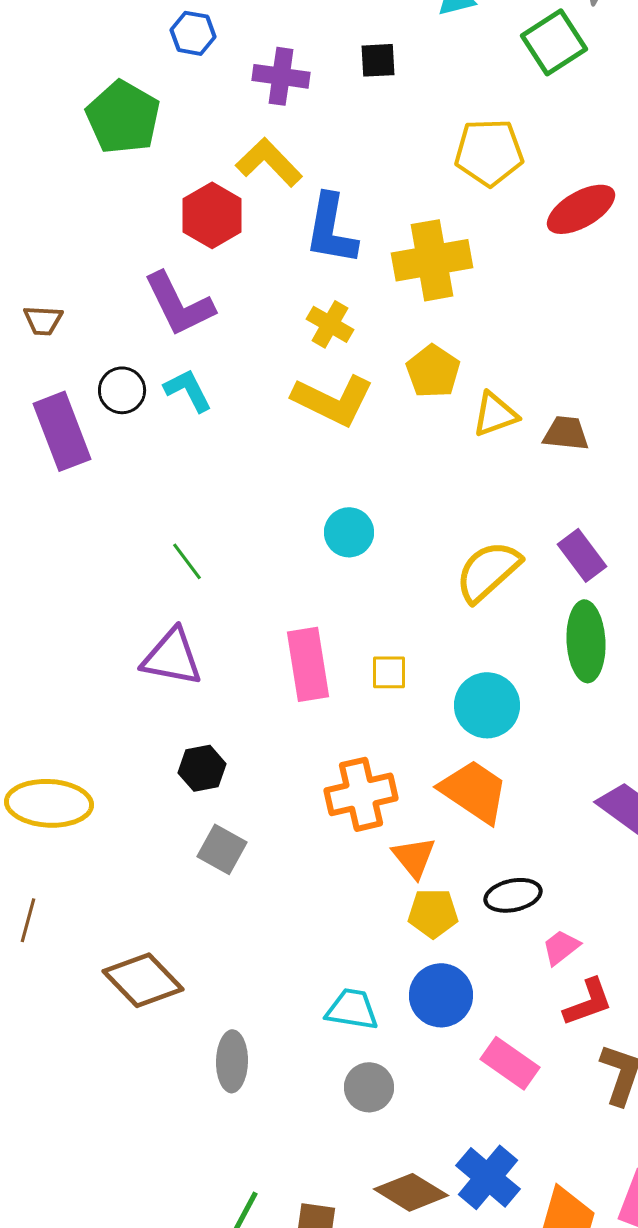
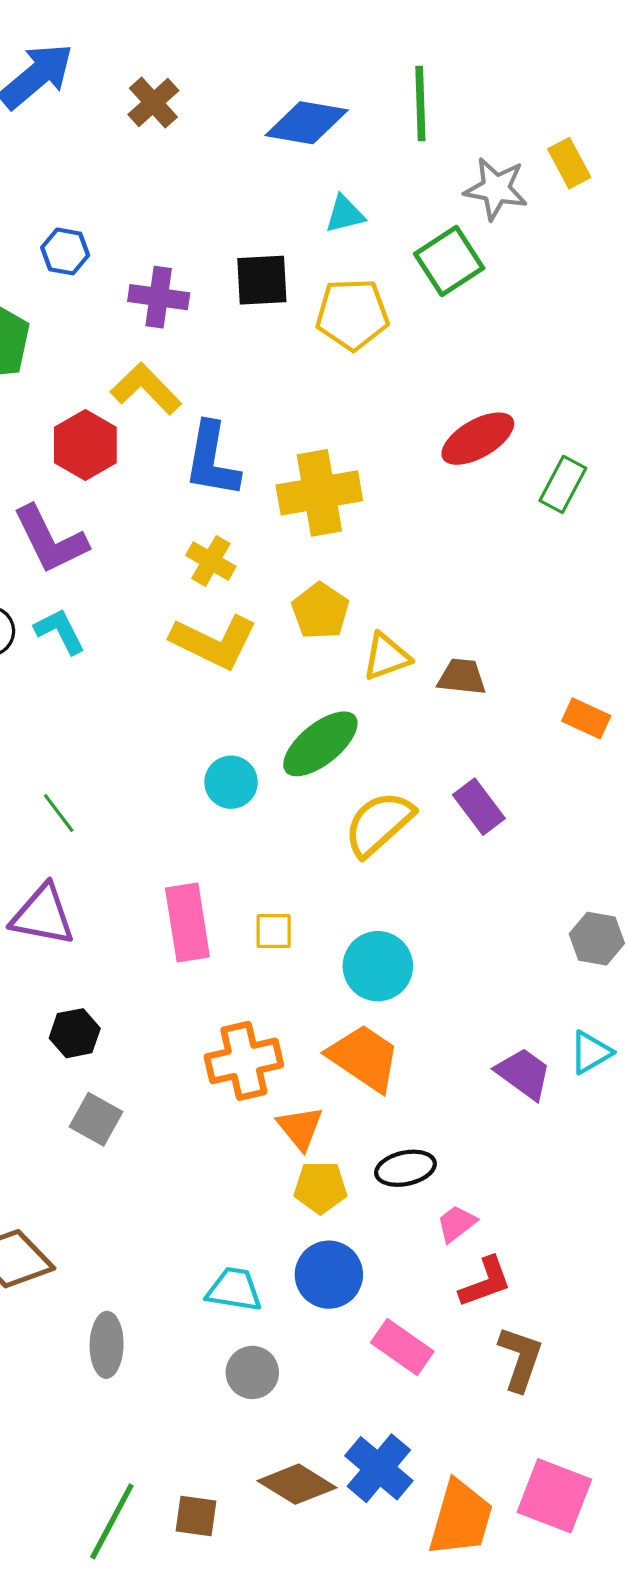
black square: (378, 60) -> (262, 280), size x1.4
yellow pentagon: (489, 152) -> (352, 314), moved
green ellipse: (586, 641) -> (320, 744), moved, turned 54

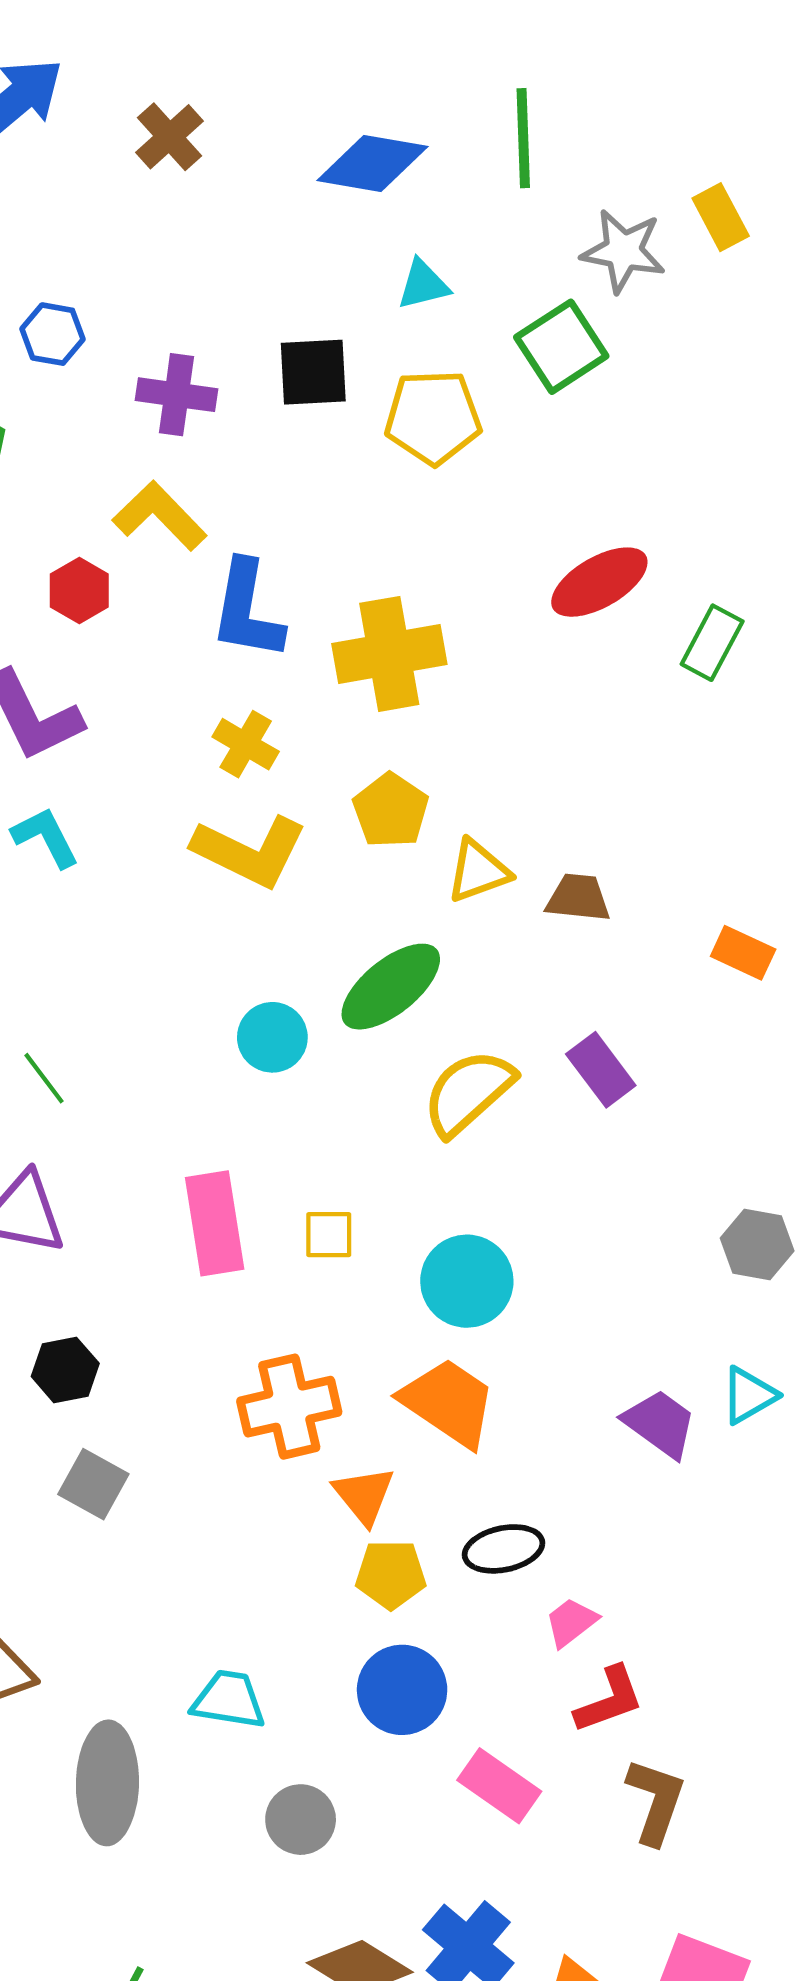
red hexagon: (85, 445) -> (79, 591), size x0.7
cyan trapezoid: (234, 1290) -> (229, 1700), moved
gray ellipse: (107, 1345) -> (107, 1783), size x1.4

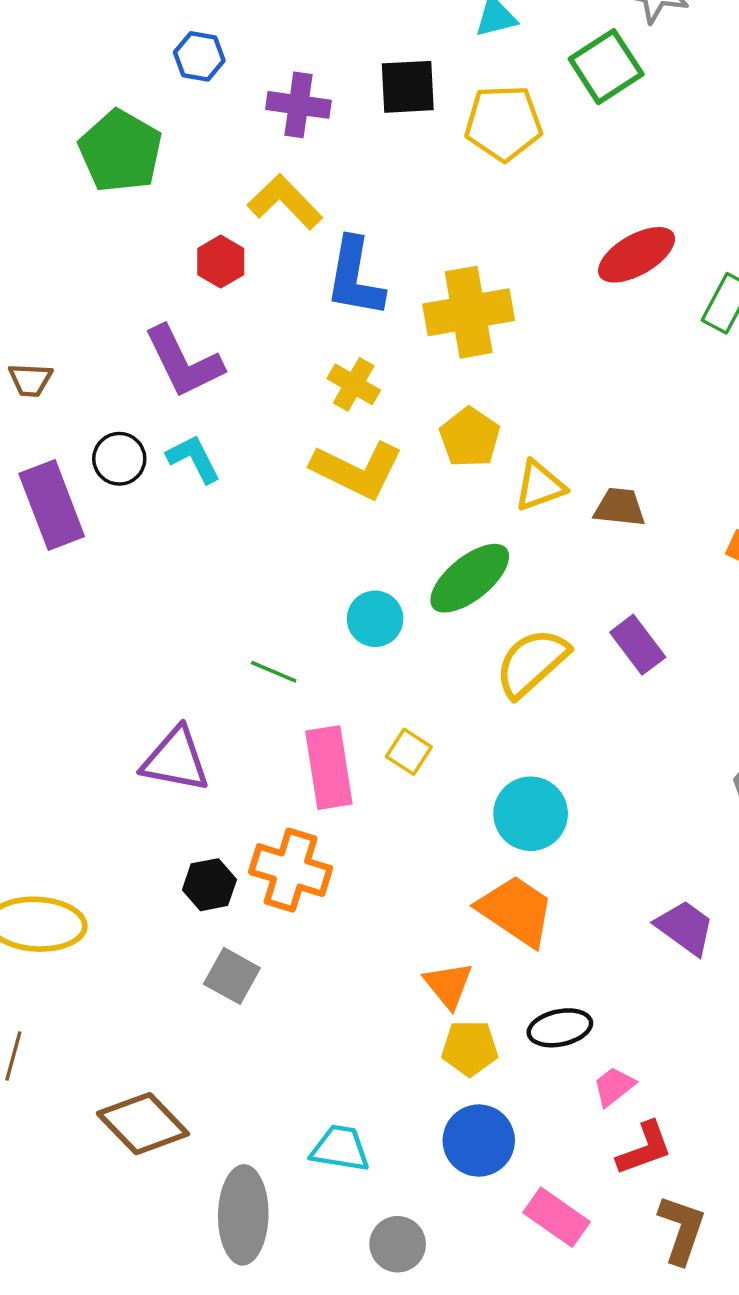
green line: (44, 1078) -> (274, 672), moved, turned -30
yellow square: (329, 1235) -> (409, 752), moved, turned 33
orange cross: (289, 1407) -> (291, 870), moved, turned 30

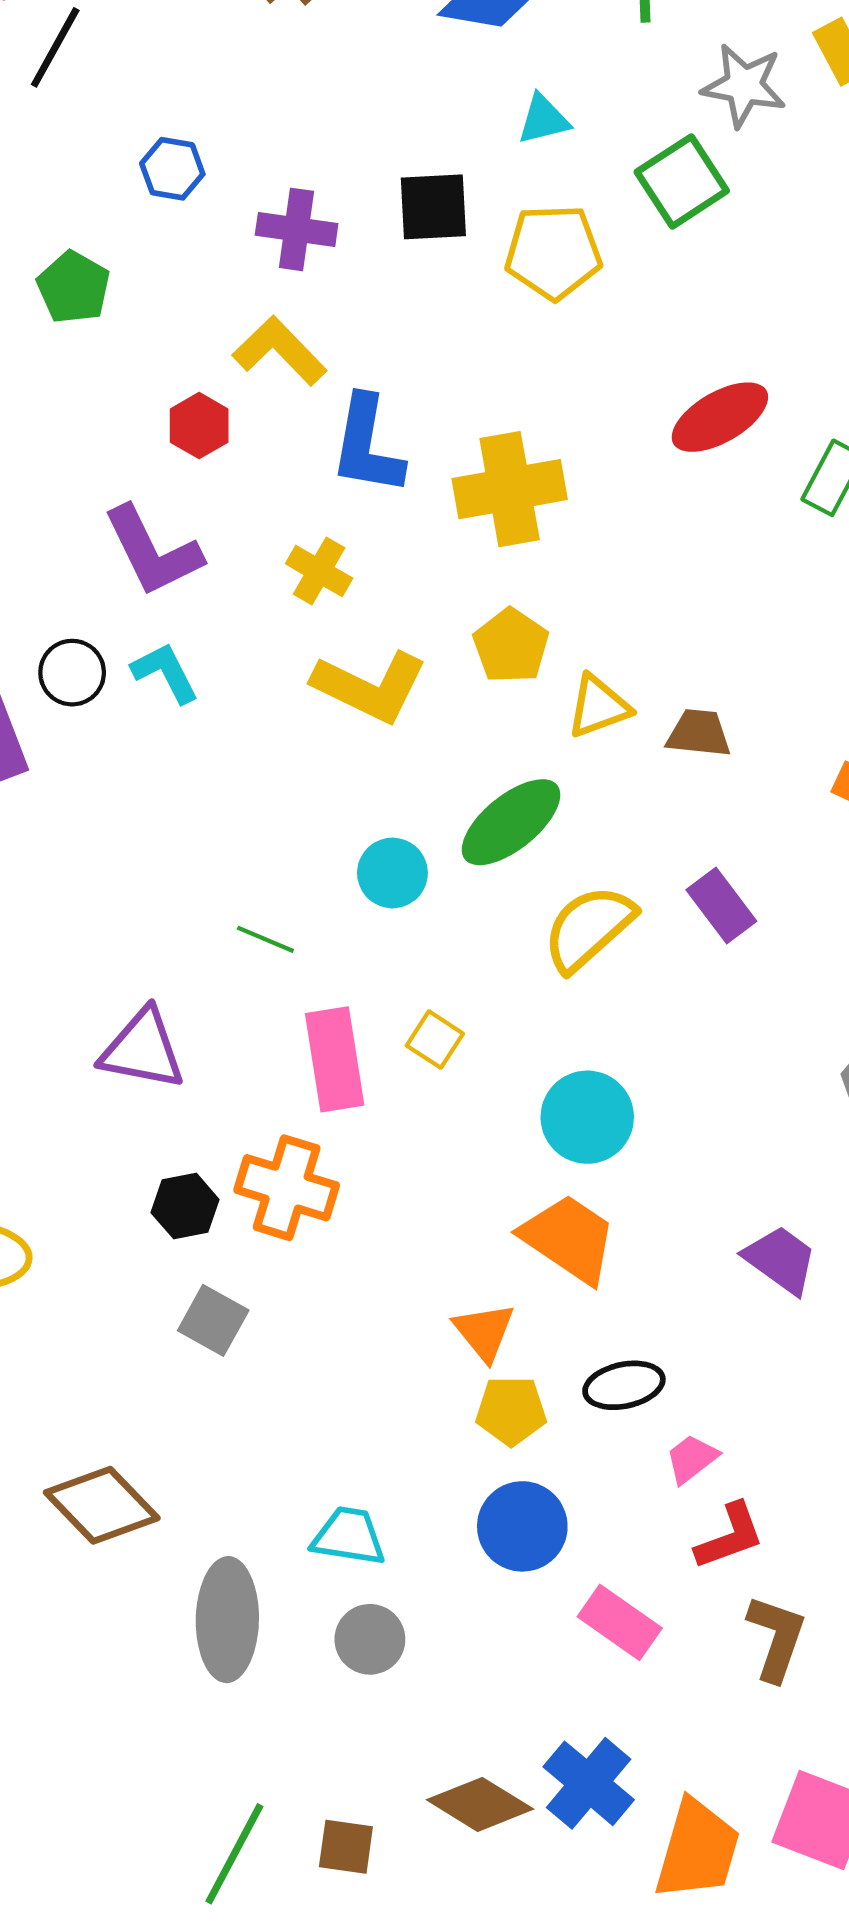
green pentagon: (120, 151) -> (74, 287), size x0.7
yellow cross: (354, 384) -> (319, 571), moved
gray circle: (398, 1244) -> (370, 1639), moved

